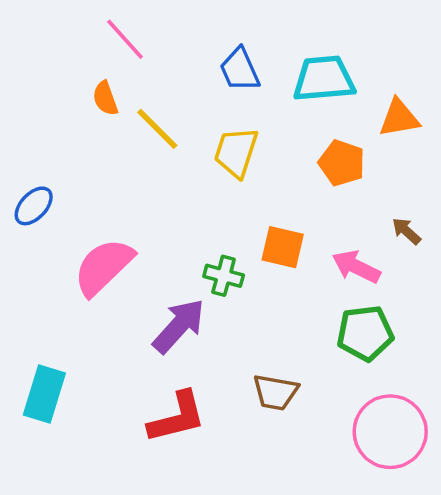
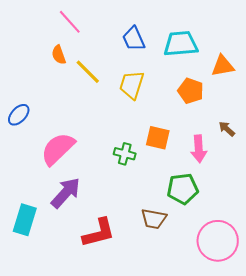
pink arrow: (356, 267) -> (199, 149), turned -120
purple arrow: (179, 326) -> (66, 193), moved
green pentagon: (365, 333) -> (183, 189), moved

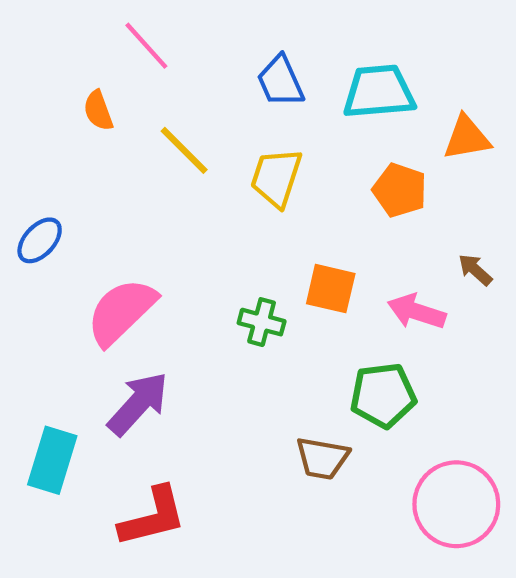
orange semicircle: (59, 55) -> (98, 111), moved
pink arrow: (199, 149) -> (417, 312), turned 112
red L-shape: (99, 233) -> (153, 517), moved

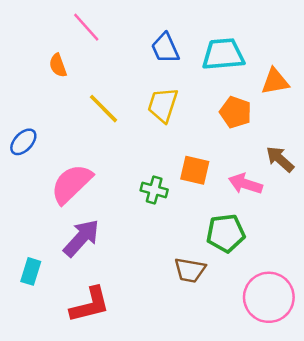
yellow line: (184, 150) -> (104, 109), moved
brown arrow: (475, 270) -> (280, 159), size x1.4
cyan rectangle: (52, 460) -> (31, 271), size x0.7

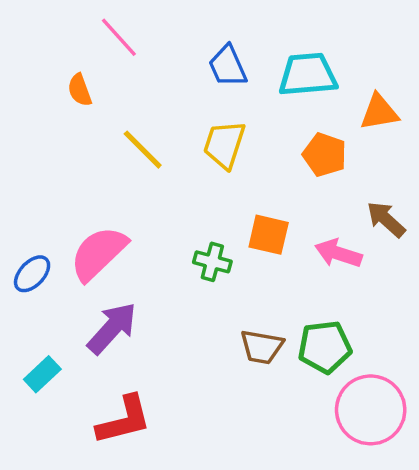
blue ellipse: (23, 142) -> (32, 274), moved
green pentagon: (226, 233) -> (325, 347), moved
brown trapezoid: (190, 270) -> (262, 347), moved
cyan rectangle: (31, 271) -> (42, 374), turned 30

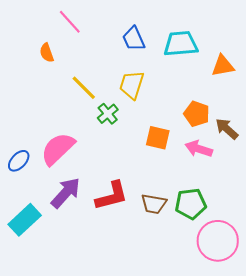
orange pentagon: (325, 155) -> (197, 114), moved
green cross: (212, 262) -> (108, 114), moved, turned 35
cyan rectangle: (42, 374) -> (25, 220), size x1.5
red L-shape: (124, 420) -> (112, 196), moved

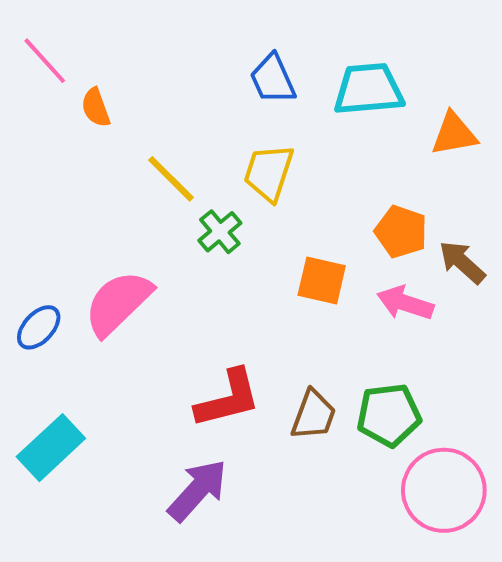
pink line: (70, 22) -> (45, 61), moved
purple arrow: (66, 193) -> (197, 490), moved
brown trapezoid: (154, 204) -> (314, 415), turned -80

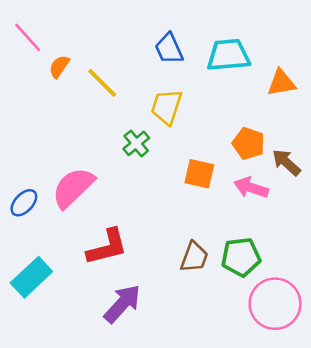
orange semicircle: (96, 108) -> (59, 66), turned 55
yellow line: (171, 179) -> (102, 83), moved
red L-shape: (228, 399) -> (107, 247), moved

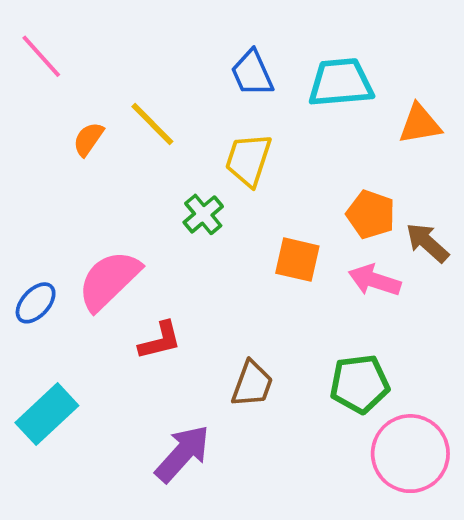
orange semicircle: (59, 66) -> (88, 139), moved
red L-shape: (107, 247) -> (160, 341), moved, size x0.7
brown trapezoid: (194, 257) -> (252, 384), moved

